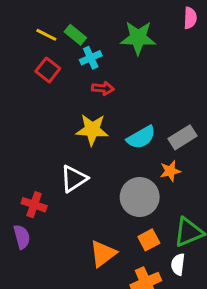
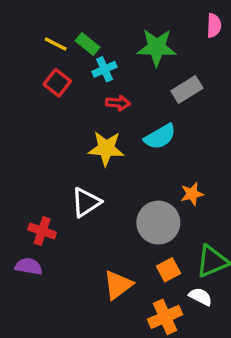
cyan semicircle: (141, 137) -> (160, 137), moved
gray rectangle: (182, 137) -> (187, 89), moved
purple semicircle: (22, 237) -> (29, 266), turned -65
white semicircle: (178, 264) -> (200, 297), turned 110

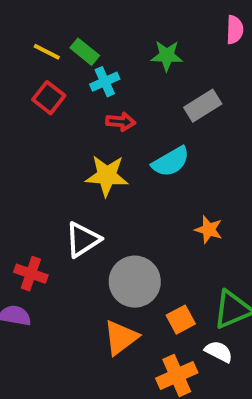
green star: (157, 47) -> (167, 56), size x0.7
orange star: (192, 194) -> (209, 230), turned 30
gray circle: (158, 223) -> (135, 282), moved

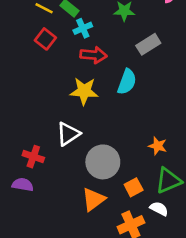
red arrow: (121, 122) -> (93, 55), size x1.4
cyan semicircle: (171, 162) -> (127, 82), turned -40
orange star: (209, 230) -> (158, 146), moved

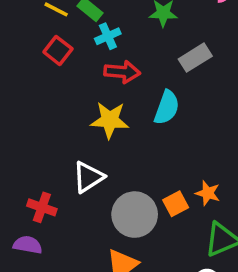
orange square: (134, 187) -> (176, 204), moved

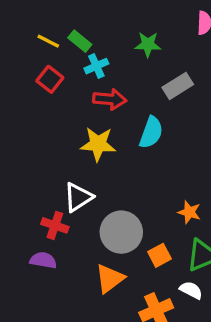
orange square: (176, 204) -> (159, 255), moved
red cross: (42, 207) -> (55, 225), moved
purple semicircle: (28, 245) -> (43, 260), moved

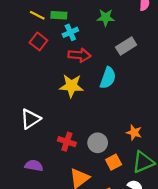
green rectangle: (80, 41) -> (59, 15), turned -35
white triangle: (78, 197) -> (30, 119), moved
red cross: (55, 225) -> (67, 142), moved
gray circle: (121, 232) -> (98, 143), moved, size x0.7

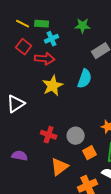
red arrow: (79, 55) -> (45, 59), moved
yellow star: (71, 86) -> (53, 86), turned -30
white triangle: (30, 119) -> (16, 104), moved

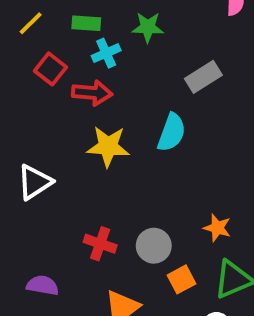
yellow line: (23, 24) -> (31, 23), moved, turned -72
green star: (83, 26) -> (148, 27), moved
yellow star: (53, 86) -> (108, 146), turned 30

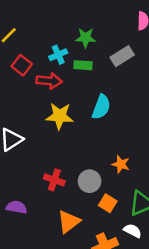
green rectangle: (86, 23) -> (83, 65), moved
gray rectangle: (203, 77) -> (122, 56), moved
orange star: (217, 228) -> (121, 164), moved
orange square: (182, 279) -> (108, 203), turned -30

